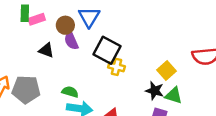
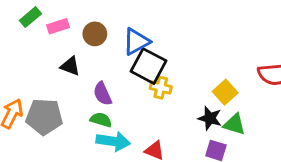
green rectangle: (25, 13) -> (30, 17), moved, turned 49
blue triangle: (89, 17) -> (136, 42), moved, turned 30
purple semicircle: (71, 41) -> (102, 94), moved

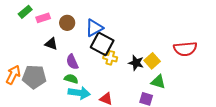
black star: (210, 118) -> (136, 63), moved

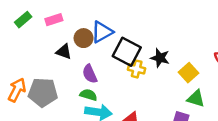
green rectangle: (25, 12) -> (23, 20), moved
brown circle: (67, 23) -> (84, 38), moved
blue triangle: (94, 28) -> (102, 32), moved
black star: (136, 63) -> (160, 58), moved

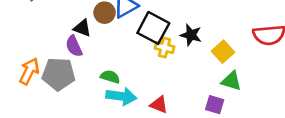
purple semicircle: (90, 74) -> (74, 46), moved

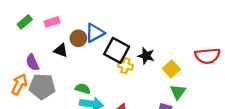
purple semicircle: (74, 46) -> (32, 62), moved
green triangle: (231, 81) -> (178, 92), turned 49

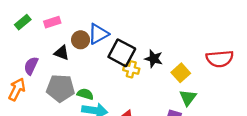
purple semicircle: (32, 62) -> (31, 66), turned 49
gray pentagon: (42, 86) -> (60, 88), moved

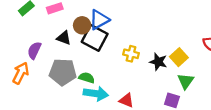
black square: (122, 53) -> (95, 38), moved
black star: (154, 59) -> (158, 62), moved

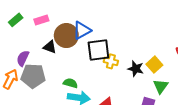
brown circle: (82, 25) -> (66, 36), size x1.5
black square: (95, 38) -> (98, 50), moved, turned -35
gray pentagon: (63, 72) -> (33, 76), moved

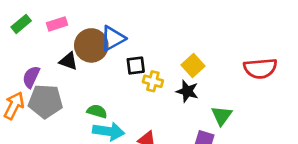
black square: (98, 50) -> (136, 65), size x0.6
yellow square: (154, 65) -> (193, 65), moved

